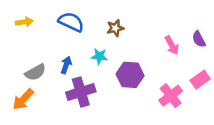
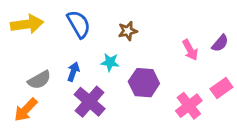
yellow arrow: (24, 22) -> (27, 24), size x1.6
blue semicircle: (71, 22) -> (79, 24), turned 35
purple semicircle: (199, 39) -> (220, 43), turned -112
purple cross: (81, 92) -> (90, 102), turned -32

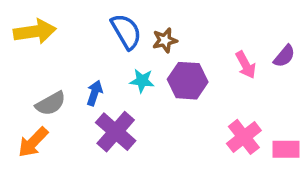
blue semicircle: (79, 24) -> (126, 32), moved
purple hexagon: (144, 83) -> (188, 81), moved
pink rectangle: (221, 88) -> (286, 149), moved, turned 35

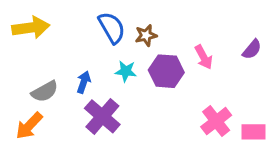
pink arrow: (246, 65) -> (204, 57), moved

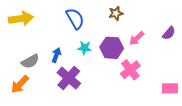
brown star: (146, 35) -> (116, 13), moved
pink arrow: (204, 57) -> (137, 38), turned 77
pink cross: (216, 121) -> (130, 70), moved

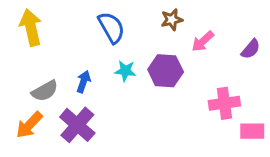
yellow arrow: (21, 19) -> (31, 27), turned -95
pink arrow: (137, 38) -> (203, 41), moved
pink cross: (130, 70) -> (224, 103), moved, turned 30
purple cross: (69, 78) -> (77, 125), moved

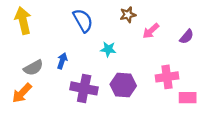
cyan star: (125, 71) -> (108, 49), moved
purple hexagon: (166, 71) -> (123, 85), moved
purple cross: (77, 125) -> (84, 88), moved, turned -30

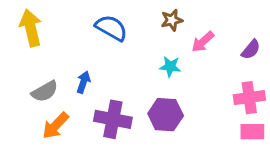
blue semicircle: (83, 20) -> (111, 28), turned -30
cyan star: (108, 49) -> (170, 67), moved
pink cross: (167, 77) -> (249, 98), moved
orange arrow: (22, 93) -> (56, 126), moved

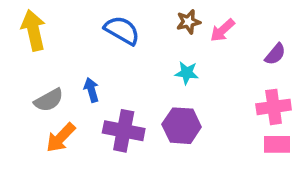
pink arrow: (203, 42) -> (222, 30), moved
blue arrow: (83, 82) -> (91, 90), turned -35

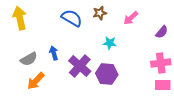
brown star: (188, 22) -> (100, 13), moved
purple cross: (124, 131) -> (80, 66), moved, turned 30

